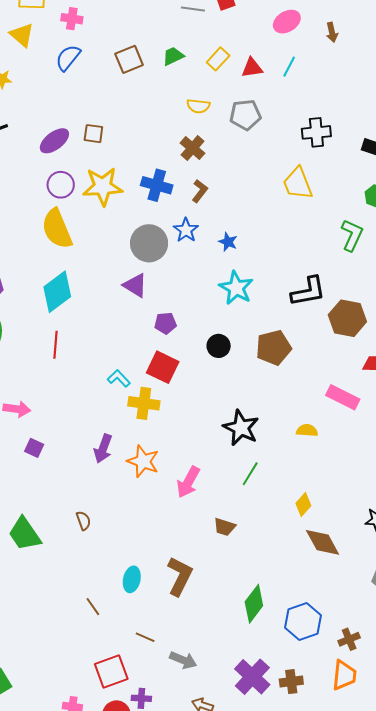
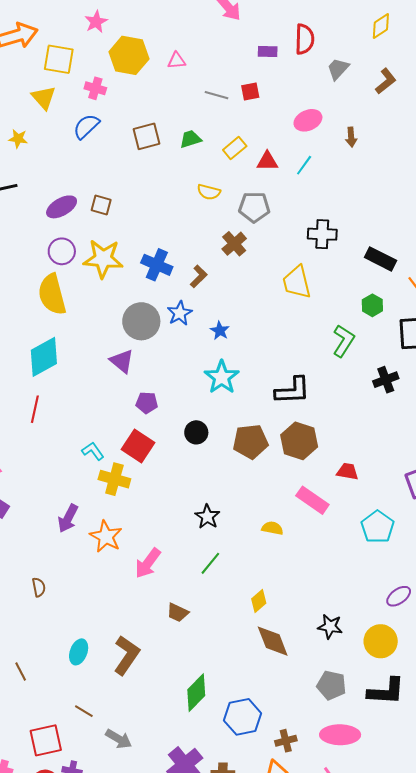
brown cross: (193, 148) -> (234, 244), moved
brown hexagon: (347, 318) -> (299, 441), moved
black star: (241, 428) -> (207, 517), size x0.7
brown line: (93, 607) -> (21, 672), moved

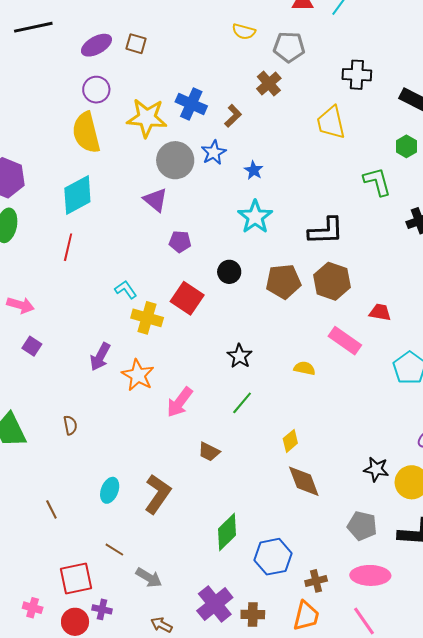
yellow star: (103, 259) -> (147, 118), moved
green L-shape: (343, 341) -> (377, 182), turned -48
red square: (138, 446) -> (187, 298), moved
black star: (330, 627) -> (376, 469), moved

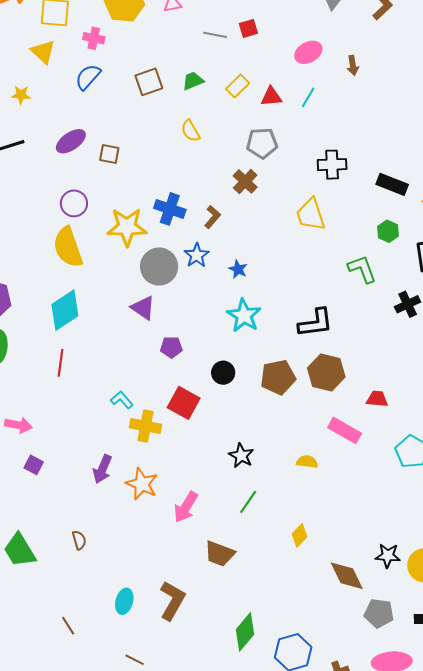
yellow semicircle: (244, 32) -> (191, 131), moved, turned 50
purple ellipse: (96, 45) -> (71, 141), moved
brown trapezoid: (209, 452) -> (220, 554), size x1.4
brown diamond: (304, 481) -> (347, 576), moved

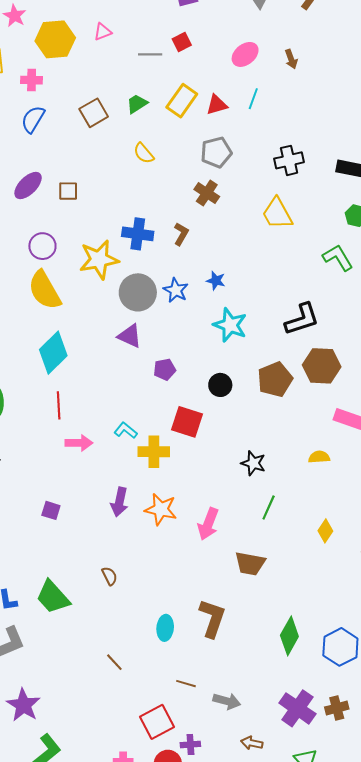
yellow rectangle: (238, 86) -> (182, 101), size x1.4
blue star: (197, 255) -> (176, 290), moved
pink arrow: (18, 425) -> (79, 443), moved

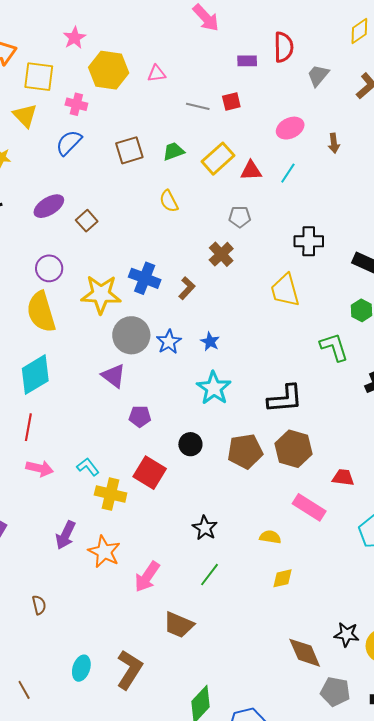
gray pentagon: (216, 152) -> (240, 217), size x0.7
brown square: (68, 191) -> (87, 221), turned 35
yellow diamond: (325, 531) -> (282, 578), moved, turned 30

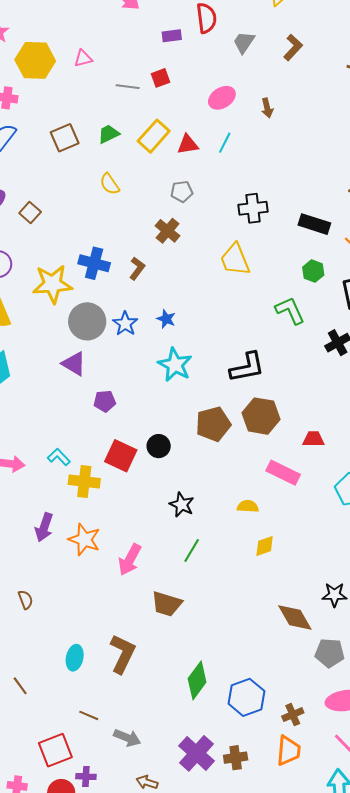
black circle: (190, 444) -> (159, 446), moved

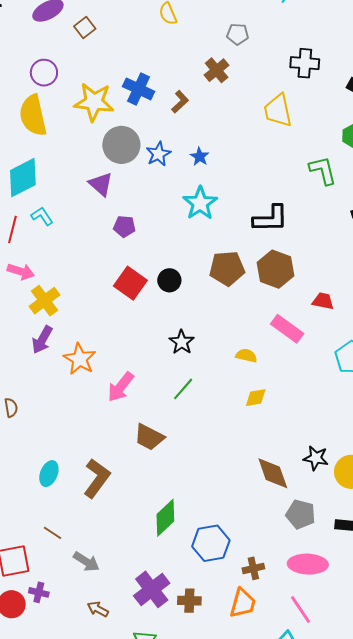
cyan L-shape: (59, 457) -> (42, 216), moved
yellow cross: (84, 481) -> (45, 301), moved, turned 36

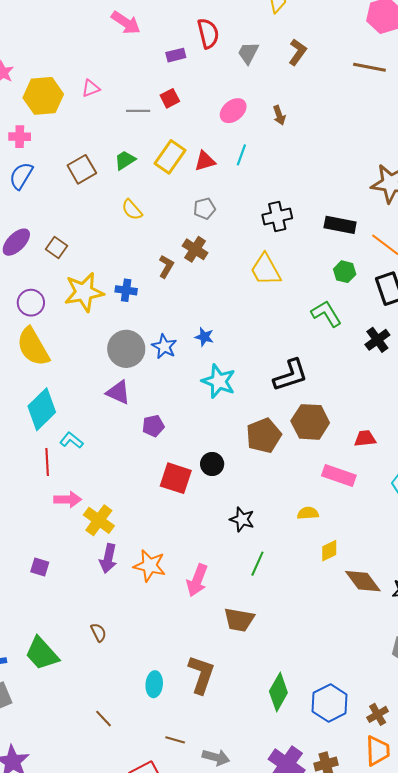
blue cross: (139, 89) -> (126, 290), size x0.7
yellow star: (94, 102) -> (84, 292), moved
brown L-shape: (180, 102) -> (166, 266), moved
brown diamond: (273, 473) -> (363, 581), moved

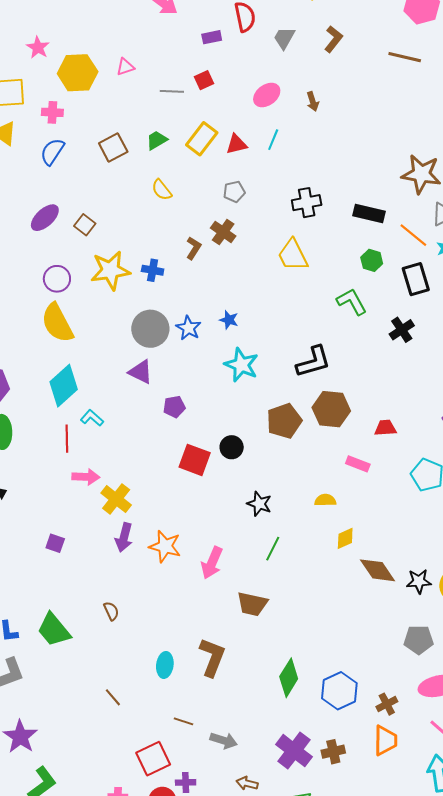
pink rectangle: (339, 475) -> (358, 464), size x0.7

